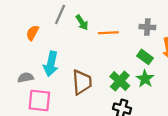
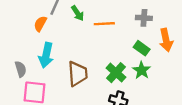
orange semicircle: (32, 33) -> (40, 24), moved
gray semicircle: (26, 78) -> (21, 69), turned 84

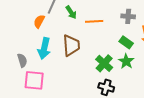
brown trapezoid: (78, 74) -> (71, 45), moved

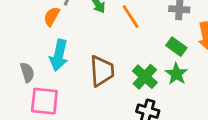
orange line: (94, 21) -> (131, 16), turned 60
brown trapezoid: (71, 45) -> (102, 71), moved

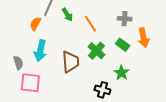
green star: (176, 74) -> (122, 73), moved
green cross: (145, 77) -> (96, 51), moved

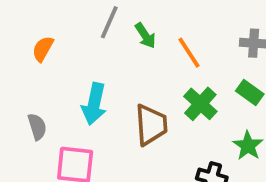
orange semicircle: (35, 24) -> (43, 49), moved
gray semicircle: (18, 63) -> (37, 127), moved

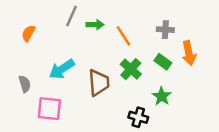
green arrow: (145, 36) -> (95, 25), turned -56
cyan arrow: (94, 104) -> (62, 69), turned 45

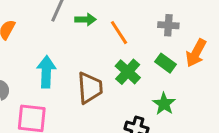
orange arrow: (189, 53) -> (196, 53), turned 40
cyan arrow: (62, 69) -> (46, 72), turned 125

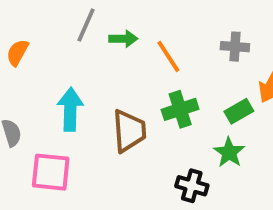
green rectangle: (165, 63) -> (239, 111), moved, turned -66
green cross: (128, 72) -> (180, 109), turned 30

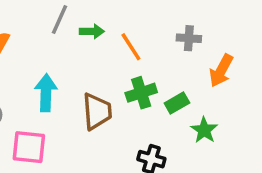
green rectangle: (239, 111) -> (177, 103), moved
green star: (229, 152) -> (204, 130), moved

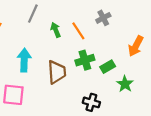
green arrow: (92, 31) -> (56, 30), moved, turned -112
gray cross: (189, 38) -> (103, 18), moved, turned -32

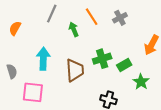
orange line: (78, 31) -> (92, 17), moved

